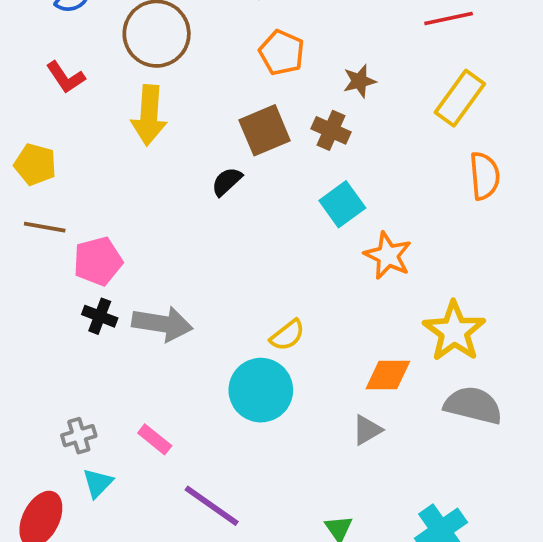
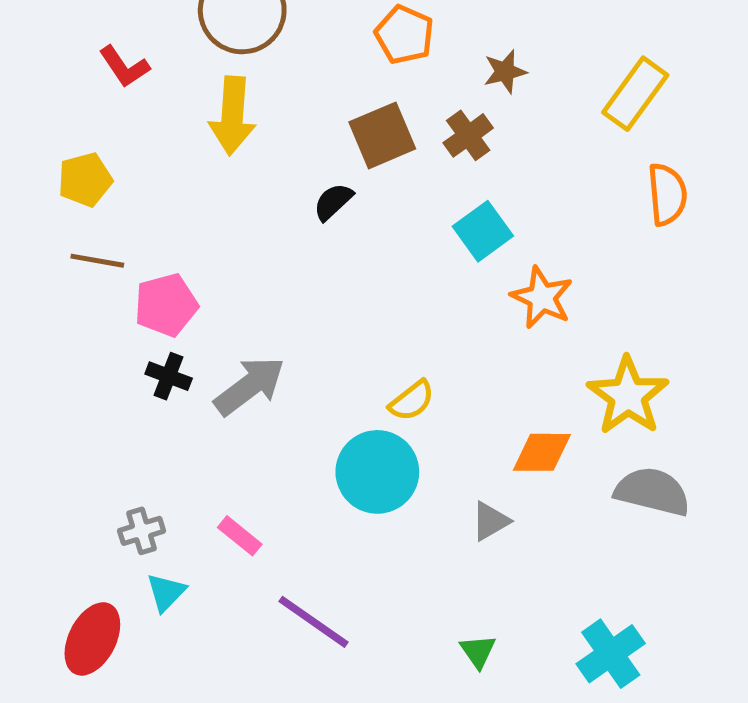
brown cross: (331, 130) -> (468, 135), turned 30
yellow pentagon: (35, 164) -> (85, 180), turned -30
gray arrow: (162, 324) -> (250, 386), turned -46
gray triangle: (367, 430) -> (490, 521), moved

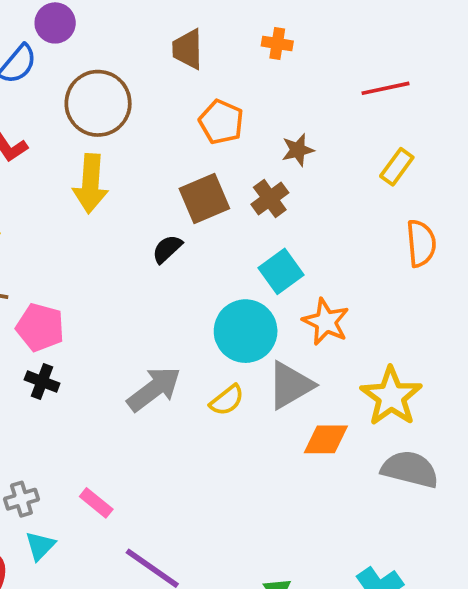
yellow rectangle: (635, 94) -> (397, 167), size x0.7
pink pentagon: (166, 305) -> (40, 327), turned 30
gray arrow: (250, 386) -> (154, 389), moved
cyan circle: (377, 472) -> (246, 331), moved
gray triangle: (490, 521) -> (290, 385), moved, size x1.6

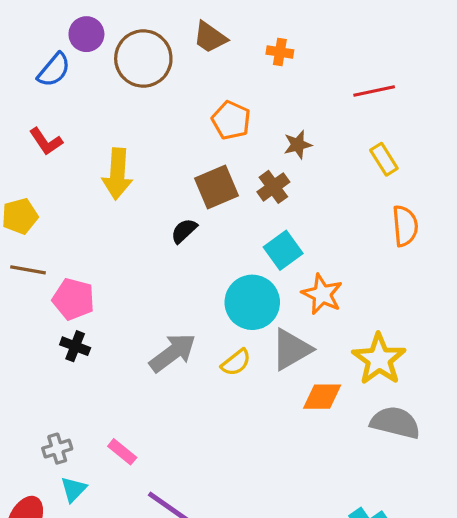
brown trapezoid: (188, 49) -> (210, 37), moved, turned -54
brown circle: (98, 103) -> (143, 59), moved
yellow rectangle: (397, 167) -> (384, 159), turned -68

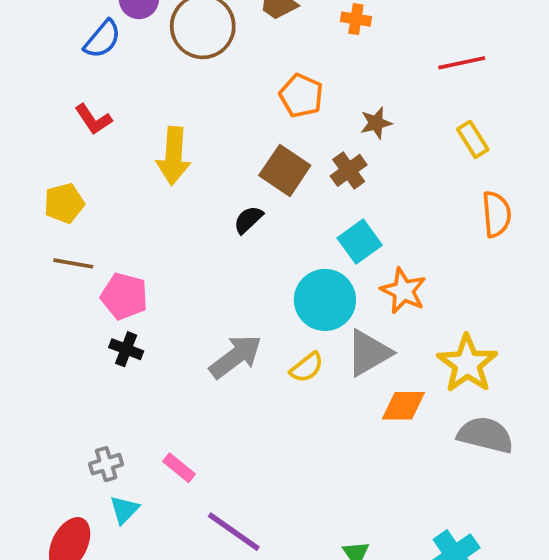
brown square: (216, 187) -> (285, 170), turned -33

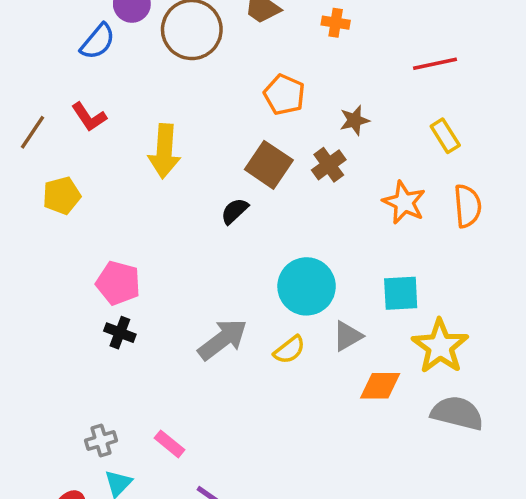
cyan square: (360, 242) -> (401, 293), moved, turned 33
brown line: (73, 263) -> (33, 132), moved, turned -66
orange star: (403, 291) -> (404, 202), moved
gray triangle: (369, 353) -> (348, 336), size x0.7

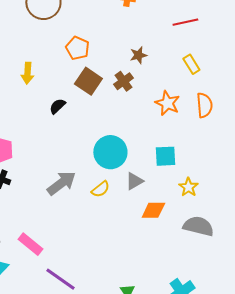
orange pentagon: (284, 95) -> (77, 48), moved
yellow arrow: (164, 151) -> (27, 73), size x0.7
black semicircle: (235, 211) -> (57, 106), moved
yellow star: (440, 346) -> (188, 187), size x0.6
pink rectangle: (170, 444) -> (30, 244), size x1.4

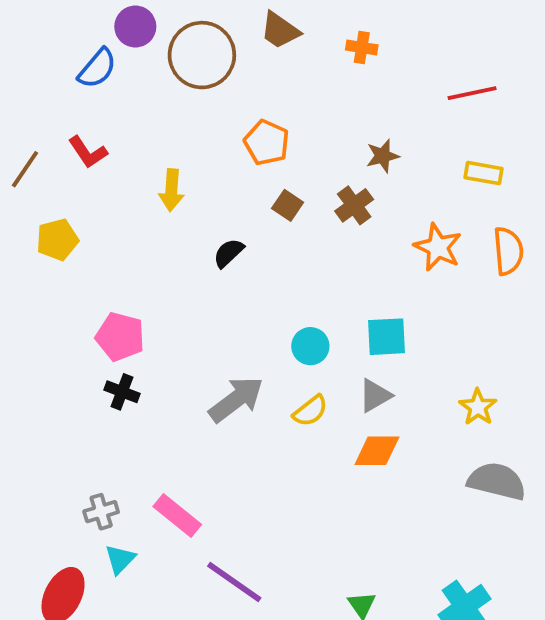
yellow rectangle: (191, 64) -> (483, 173), turned -48
brown square: (88, 81) -> (288, 205), size x0.6
cyan circle: (110, 152) -> (310, 346), moved, size x0.6
cyan square: (165, 156) -> (386, 337), moved
orange diamond: (153, 210) -> (377, 451), moved

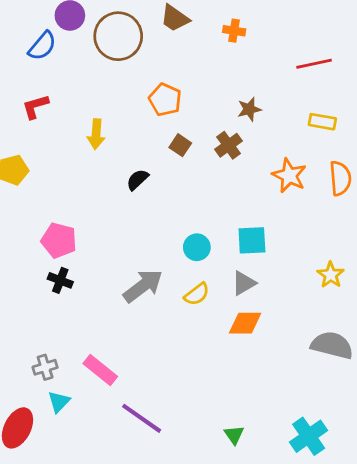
red L-shape: (88, 152) -> (35, 107), turned 108
yellow star: (478, 407) -> (331, 275), moved

